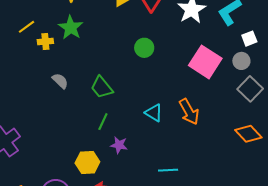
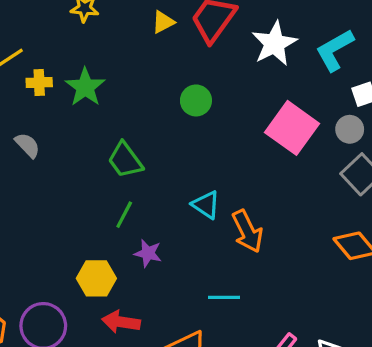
green star: (71, 28) -> (85, 87), moved
gray semicircle: (60, 81) -> (27, 145), moved
orange arrow: (189, 112) -> (247, 231), moved

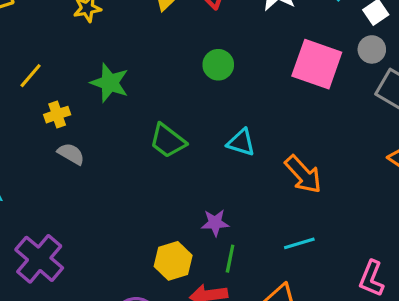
yellow cross: (39, 83) -> (57, 115), moved
cyan triangle: (206, 205) -> (241, 142), moved
green line: (124, 215) -> (230, 259), moved

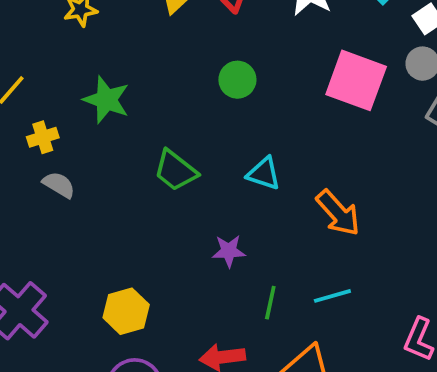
purple star: (215, 223) -> (229, 251), moved
green line: (230, 259) -> (270, 303), moved
yellow hexagon: (173, 261) -> (126, 311), moved

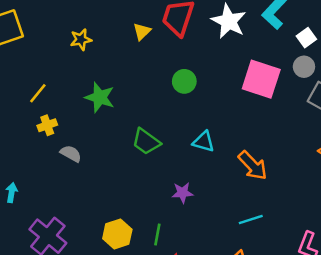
yellow cross: (43, 137) -> (47, 125), moved
green line: (270, 303) -> (157, 235), moved

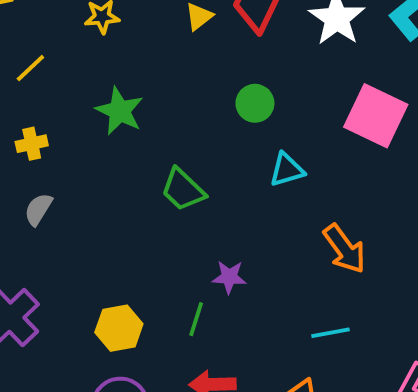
yellow line: (38, 93) -> (30, 68), moved
cyan triangle: (204, 142) -> (287, 170), moved, turned -40
gray semicircle: (71, 154) -> (38, 209), moved, turned -95
green line: (157, 235) -> (196, 319), moved

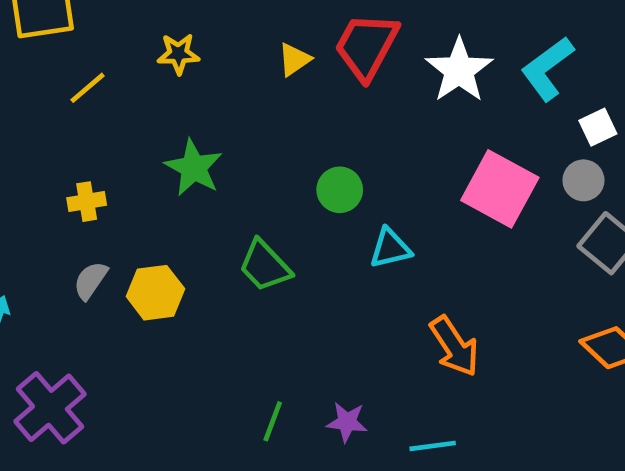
yellow line: (30, 68) -> (88, 88), moved
green circle: (255, 103) -> (340, 190), moved
purple star: (229, 277) -> (347, 422), moved
yellow hexagon: (119, 328) -> (155, 293), moved

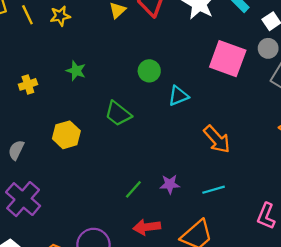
yellow line: (88, 88) -> (27, 15), moved, turned -66
green star: (194, 168) -> (76, 71), size x0.7
yellow cross: (87, 202) -> (28, 84), moved
gray semicircle: (91, 280) -> (16, 150), moved
green line: (273, 421) -> (133, 189), turned 30

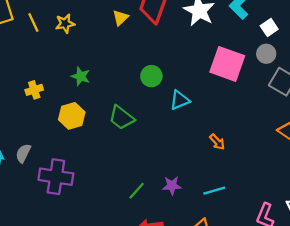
yellow hexagon: (66, 135) -> (72, 116), moved
orange arrow: (217, 139) -> (217, 142), size x0.6
purple cross: (23, 199) -> (56, 177), moved, turned -32

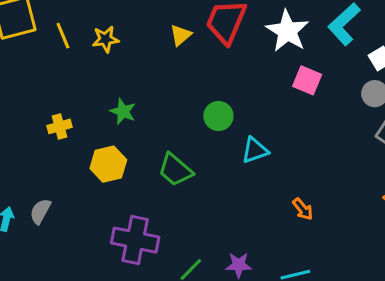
pink square: (227, 64) -> (307, 80), moved, size x0.6
purple cross: (56, 177) -> (135, 240), moved

